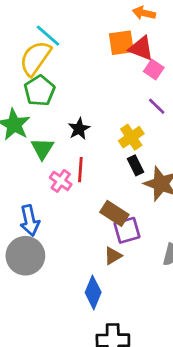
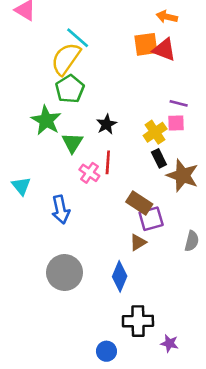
pink square: (154, 69) -> (176, 123), moved, turned -36
purple line: (157, 106) -> (179, 103), turned -30
gray circle: (25, 256) -> (65, 273), moved

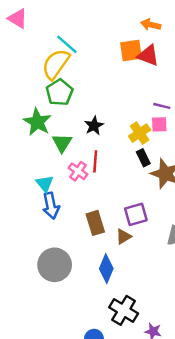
cyan triangle: (21, 186) -> (45, 184), moved
brown rectangle: (139, 203) -> (95, 223), moved, turned 40
black cross: (138, 321) -> (124, 310), turned 32

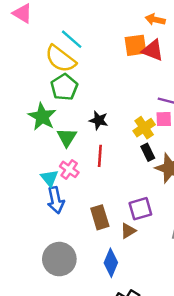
yellow semicircle: (56, 64) -> (61, 59), turned -88
black star: (94, 126) -> (99, 120), turned -30
pink cross: (78, 171) -> (69, 169), moved

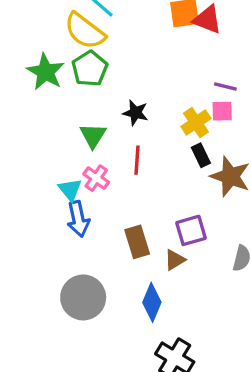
green star: (42, 117) -> (46, 72), moved

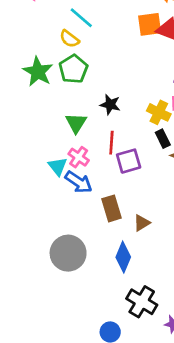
yellow semicircle: (85, 31) -> (69, 39), size x0.6
yellow cross: (196, 123) -> (159, 112), turned -30
blue arrow: (78, 219) -> (79, 182), moved, turned -44
purple square: (191, 230) -> (129, 161), moved

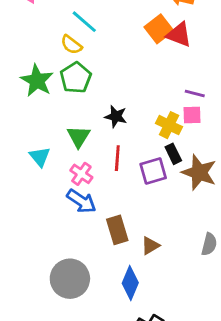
orange square: (150, 24) -> (159, 29), turned -30
purple square: (129, 161) -> (153, 171), moved
cyan triangle: (58, 166) -> (40, 157), moved

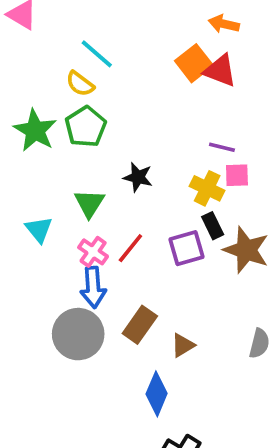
purple line: (195, 93) -> (222, 147), moved
red line: (117, 158) -> (130, 248), moved, turned 35
blue arrow: (81, 201) -> (93, 287), turned 52
brown rectangle: (117, 230) -> (140, 325), turned 52
gray circle: (70, 279) -> (78, 334), moved

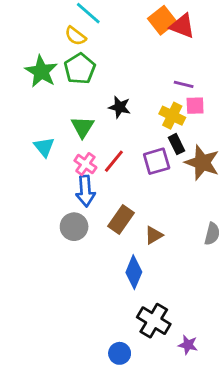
gray circle: (78, 334) -> (74, 227), size x0.7

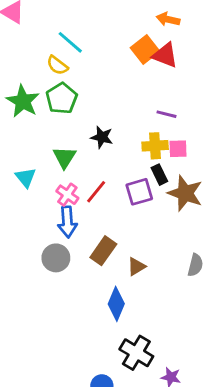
pink square: (195, 106) -> (178, 149), moved
yellow cross: (172, 116) -> (155, 146), turned -30

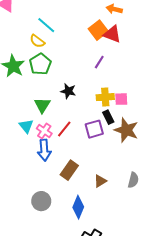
purple line: (167, 114) -> (99, 62), moved, turned -72
cyan triangle: (26, 177) -> (26, 126), moved
gray circle: (56, 258) -> (41, 201), moved
brown triangle: (136, 267) -> (100, 181), moved

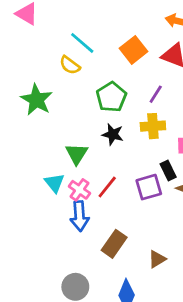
orange square: (98, 30) -> (134, 50), moved
green pentagon: (40, 64) -> (111, 97), moved
yellow cross: (105, 97) -> (153, 126), moved

